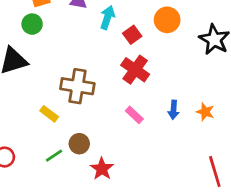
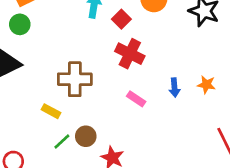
green line: (54, 156) -> (62, 141), moved

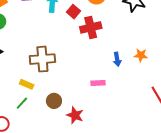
red cross: (130, 54) -> (91, 27), moved, turned -35
pink rectangle: (136, 99) -> (98, 83), moved, turned -32
green line: (62, 141) -> (22, 103), moved

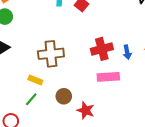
red cross: (91, 27) -> (102, 49), moved
pink rectangle: (98, 83) -> (108, 77), size x1.5

